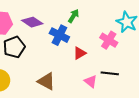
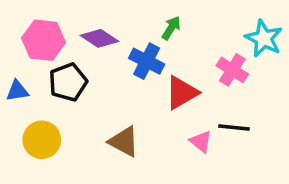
red triangle: (80, 53) -> (182, 93), size x1.5

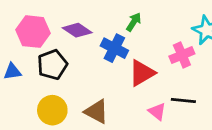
pink cross: (232, 70) -> (182, 55), turned 35
yellow circle: (42, 140) -> (52, 110), moved

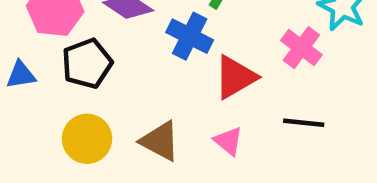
pink cross: (182, 55) -> (301, 48), turned -30
pink triangle: (157, 112) -> (228, 141), moved

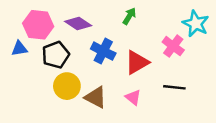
blue cross: (190, 36) -> (103, 51), moved
blue triangle: (21, 75) -> (19, 49), moved
yellow circle: (87, 139) -> (67, 86), moved

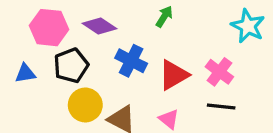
pink cross: (173, 46) -> (219, 72), moved
blue triangle: (19, 49) -> (25, 73), moved

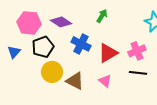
pink cross: (219, 72) -> (137, 51), turned 30
blue triangle: (25, 73) -> (14, 52), turned -40

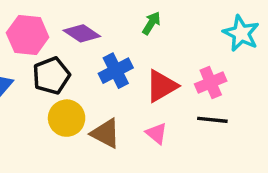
blue cross: (81, 44) -> (116, 71), turned 36

